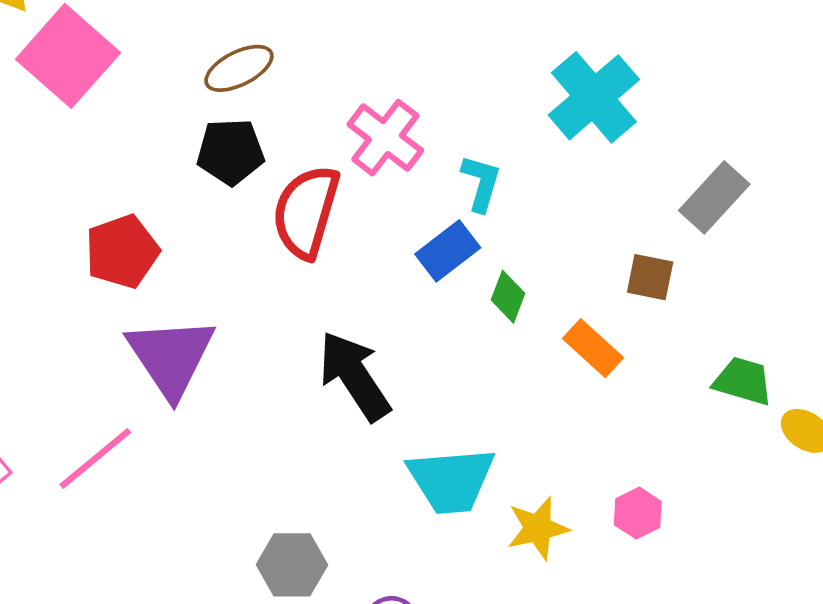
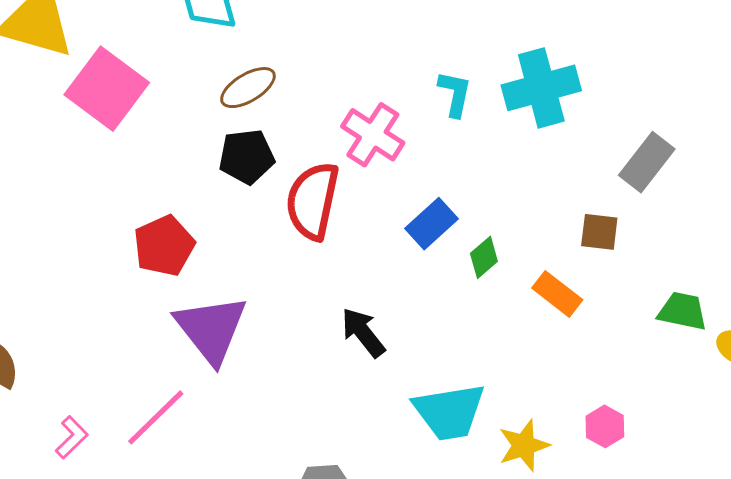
cyan cross: (594, 97) -> (541, 88), turned 30
cyan L-shape: (481, 183) -> (455, 94), moved
green diamond: (508, 297) -> (484, 257), turned 33
black arrow: (354, 376) -> (363, 333), size x0.7

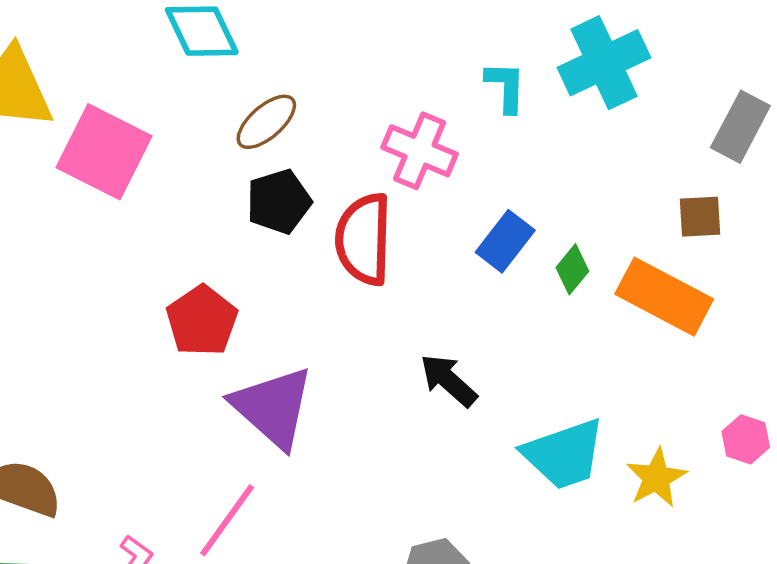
orange rectangle: (557, 294) -> (664, 297), size x1.6

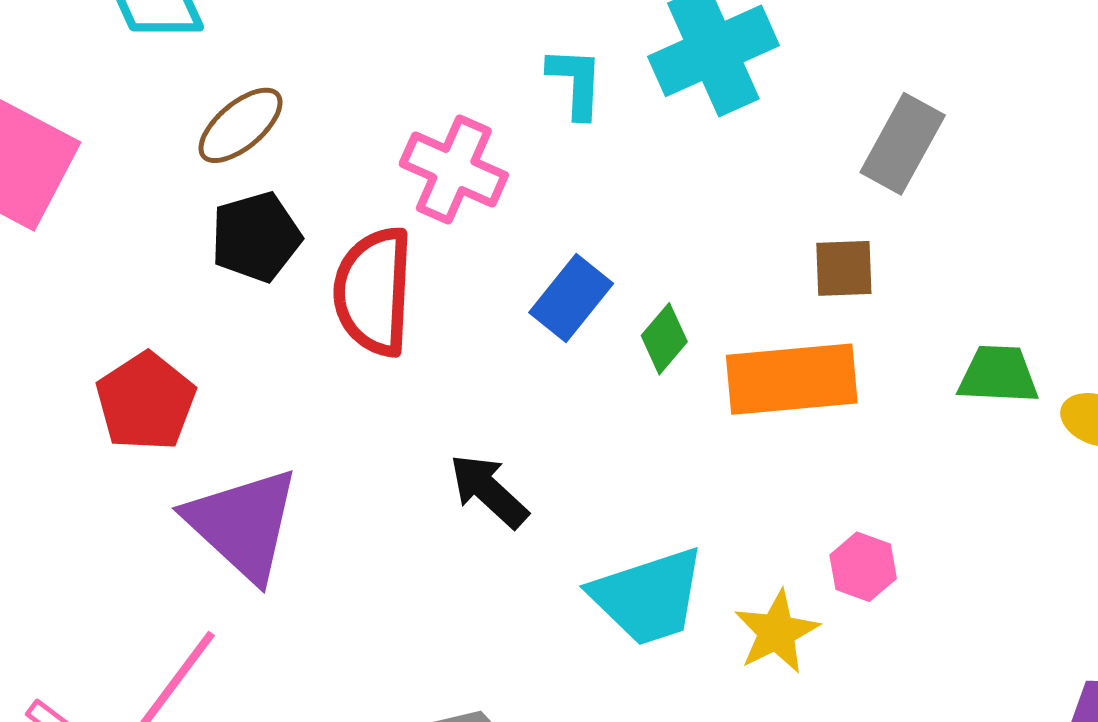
orange rectangle: (664, 297) -> (792, 379), turned -34
pink hexagon: (746, 439) -> (863, 567), moved

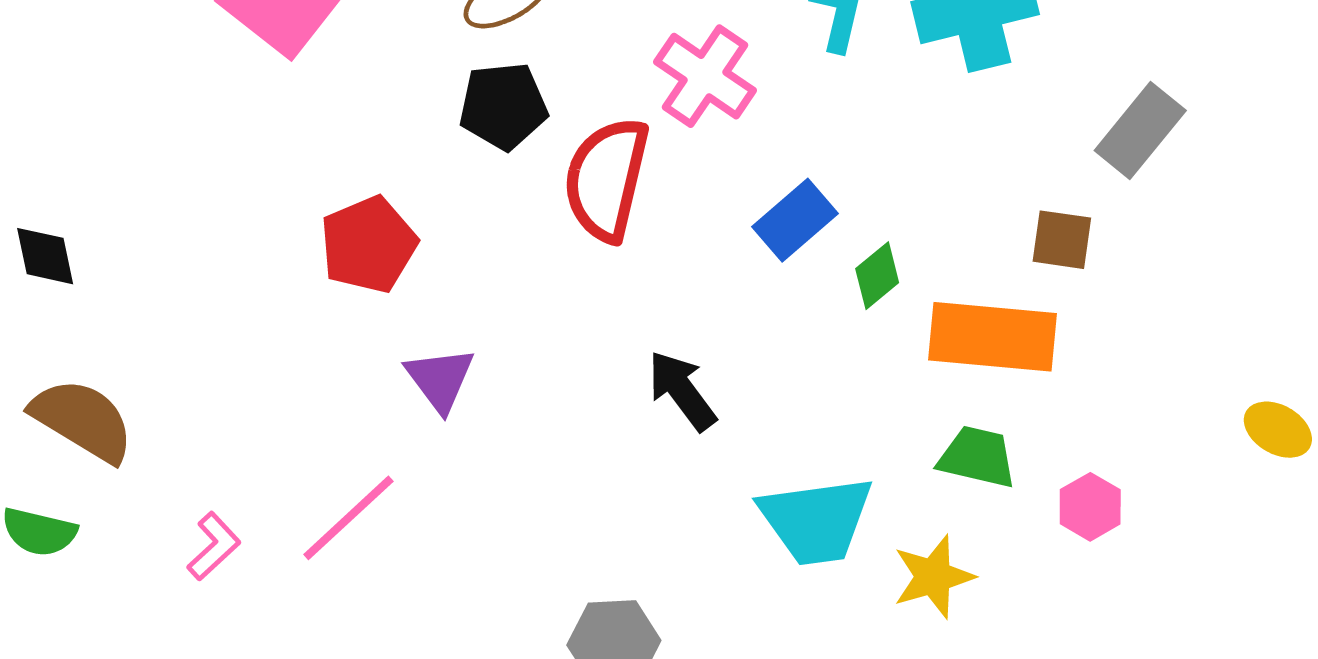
green trapezoid: (998, 375) -> (977, 457), moved
purple triangle: (243, 524) -> (440, 379), size x0.6
pink hexagon: (863, 567) -> (1090, 507), moved

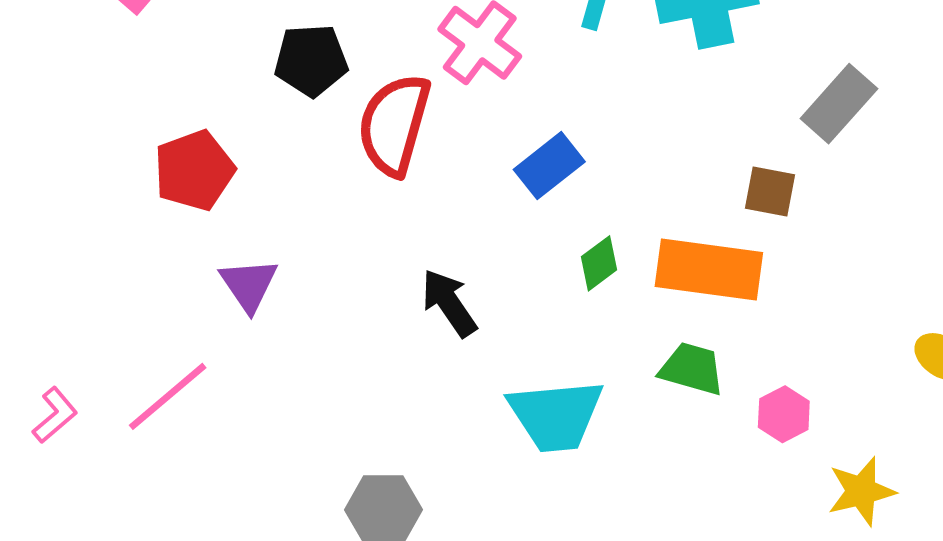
green diamond: (877, 276) -> (599, 263), moved
yellow star: (933, 577) -> (861, 491), moved

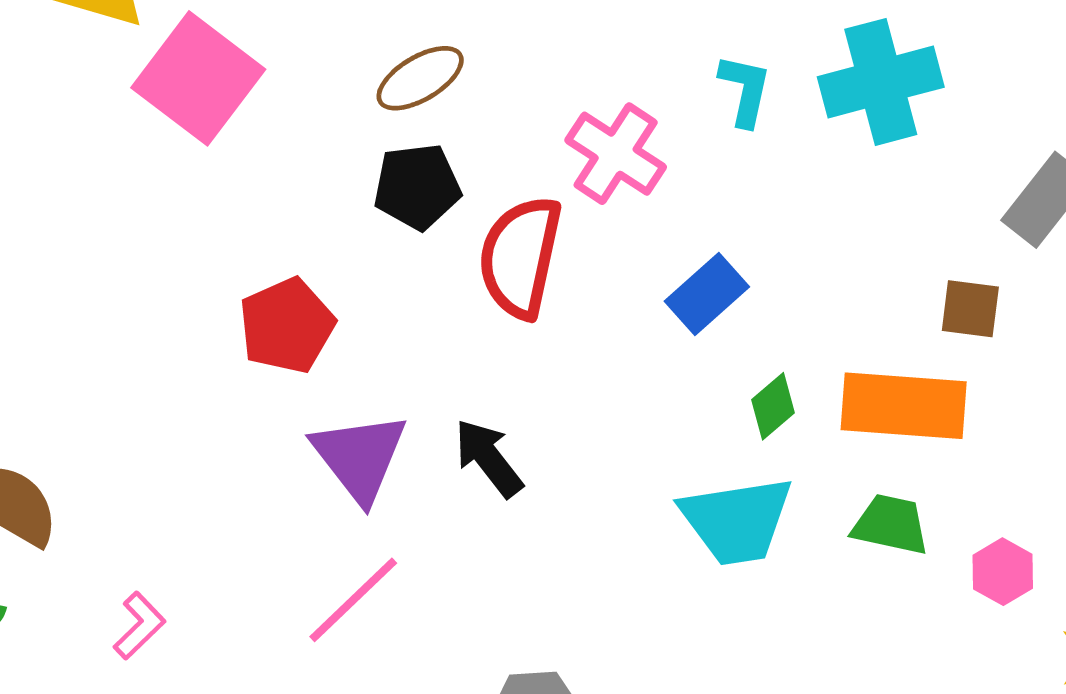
purple triangle: (249, 285) -> (360, 457), size x1.4
black arrow: (449, 303) -> (489, 458), moved
pink line: (168, 396) -> (353, 600), moved
cyan trapezoid: (556, 415) -> (737, 521), moved

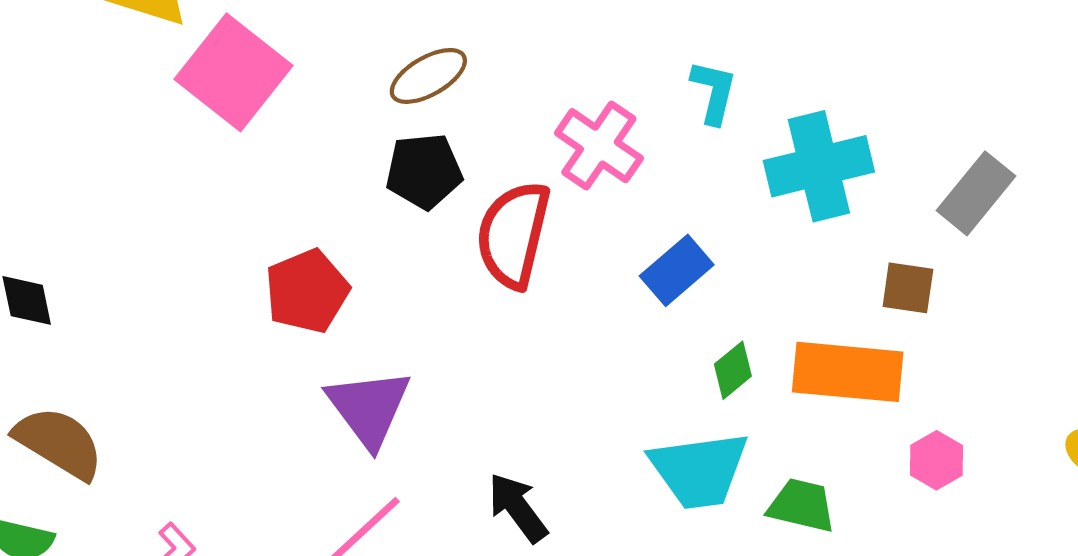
cyan cross: (881, 82) -> (819, 166), moved
black arrow: (489, 458) -> (518, 508), moved
green trapezoid: (891, 525) -> (802, 505), moved
pink hexagon: (1003, 572) -> (937, 460), moved

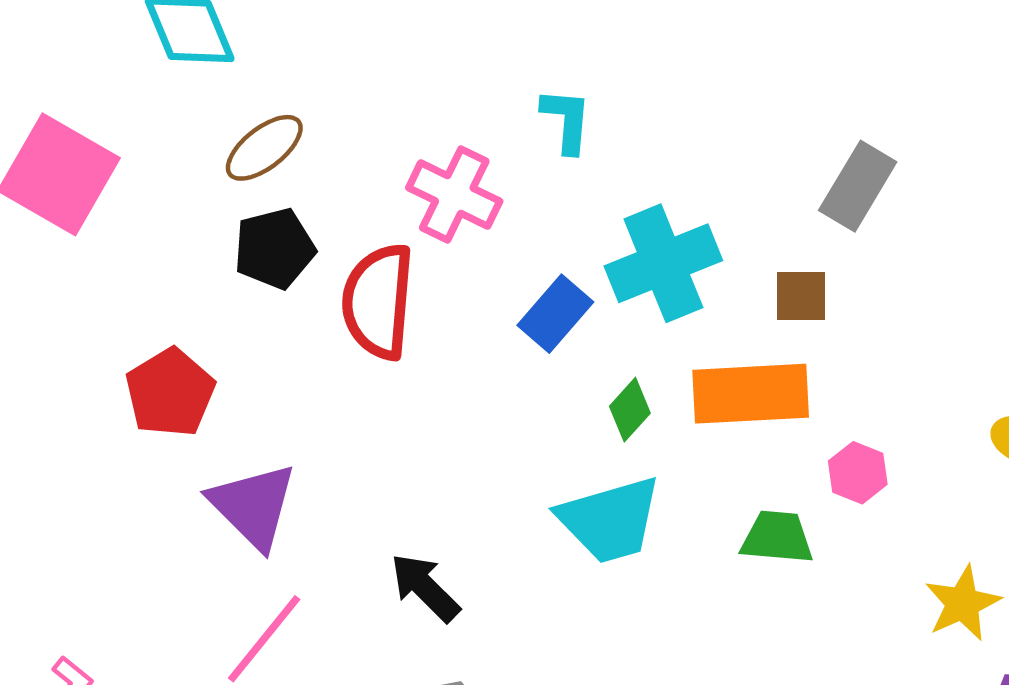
cyan cross: (819, 166) -> (663, 263), moved
green trapezoid: (802, 505) -> (777, 537), moved

